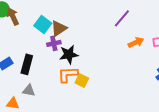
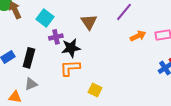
brown triangle: (59, 28) -> (89, 22), moved, turned -30
yellow square: (82, 80) -> (95, 90), moved
gray triangle: (29, 90) -> (31, 84), turned -32

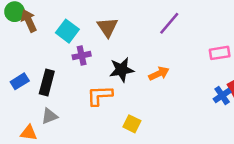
brown triangle: (89, 22) -> (107, 27), moved
orange arrow: (138, 36) -> (159, 74), moved
black star: (71, 48) -> (122, 70), moved

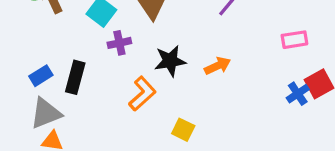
orange L-shape: (100, 95) -> (142, 94), turned 140
gray triangle: (49, 116) -> (46, 113), moved, size x1.5

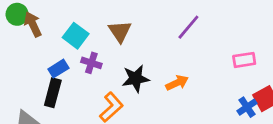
purple cross: (119, 43) -> (91, 63), turned 30
blue rectangle: (41, 76) -> (58, 69), moved

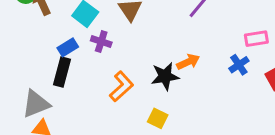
black star: (136, 79) -> (165, 76), moved
blue cross: (247, 107) -> (239, 65), moved

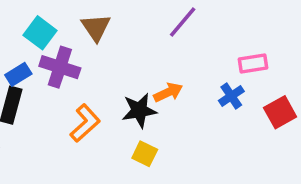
purple cross: (101, 42) -> (60, 67), size x1.5
yellow square: (158, 118) -> (145, 154), moved

